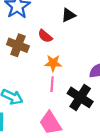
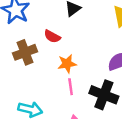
brown cross: (18, 45) -> (25, 52), turned -30

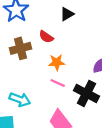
pink line: (71, 87) -> (58, 83), turned -64

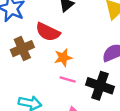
red semicircle: (46, 37) -> (48, 32), size x1.5

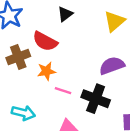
orange star: (63, 58) -> (46, 71), moved

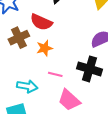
pink line: (63, 91) -> (55, 74), moved

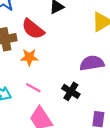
black cross: (89, 69) -> (71, 91), size x0.7

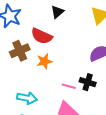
pink line: (33, 88) -> (69, 86), moved

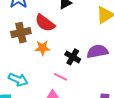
black cross: (88, 82) -> (73, 57), moved

